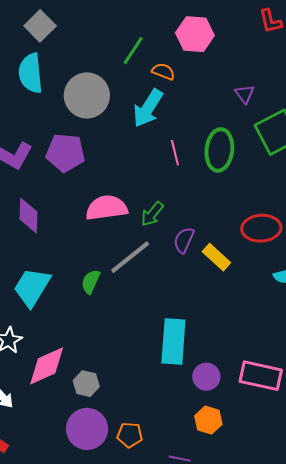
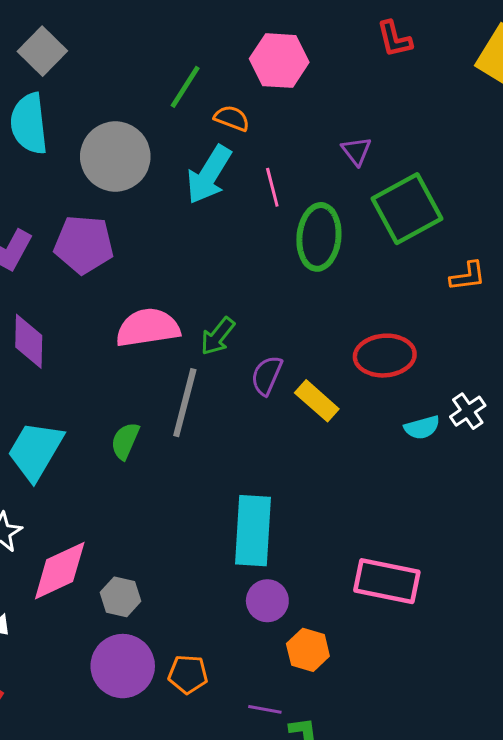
pink line: (175, 153) -> (272, 187), moved
gray line: (130, 257) -> (185, 403), turned -36
purple circle: (206, 377) -> (267, 601), moved

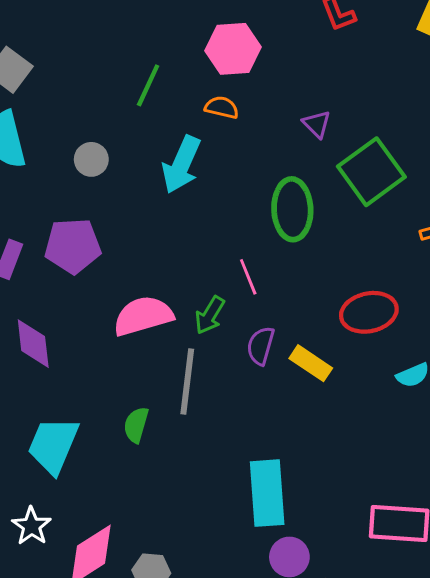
orange semicircle: (232, 118) -> (222, 107), moved
gray circle: (115, 157) -> (91, 159), size x0.5
pink line: (272, 187) -> (248, 277), moved

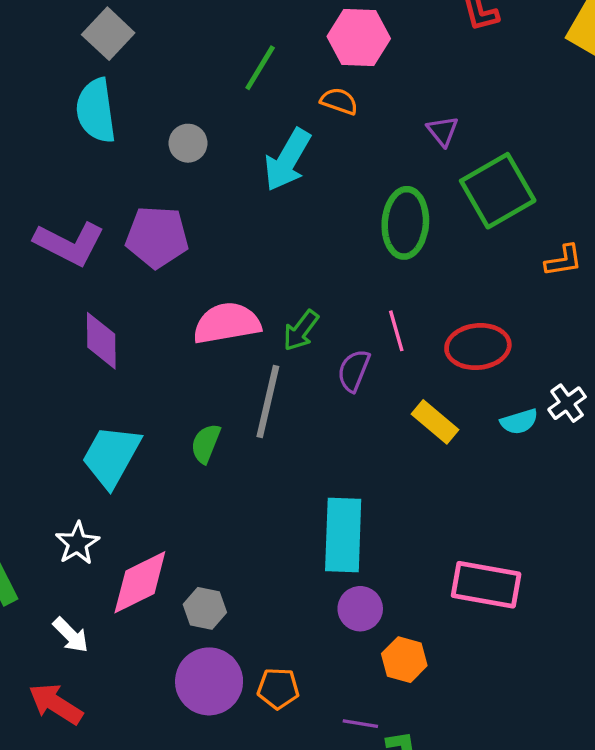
pink line: (248, 277) -> (396, 331), moved
yellow rectangle: (311, 363) -> (435, 422), moved

